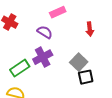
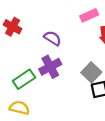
pink rectangle: (58, 12) -> (89, 15), moved

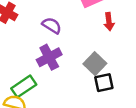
green rectangle: (24, 79) -> (24, 86), moved

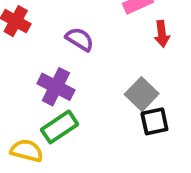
purple cross: (49, 57) -> (56, 87), moved, turned -35
green rectangle: (24, 86) -> (60, 127), moved

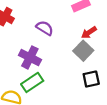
red arrow: (162, 34) -> (89, 33), moved, turned 63
gray square: (142, 94) -> (83, 51), moved

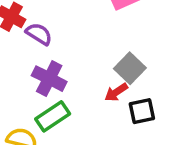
purple semicircle: (45, 28) -> (39, 34), moved
red arrow: (89, 33) -> (116, 92), moved

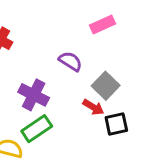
purple semicircle: (39, 34) -> (70, 61), moved
red arrow: (116, 92) -> (93, 107), turned -115

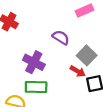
green rectangle: (37, 129) -> (36, 87), turned 35

